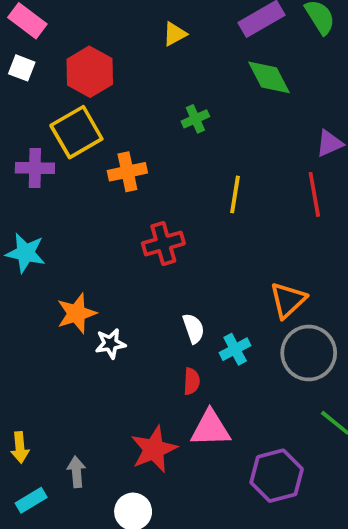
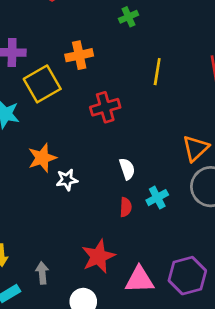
yellow square: (76, 132) -> (42, 84), moved
cyan cross: (235, 349) -> (157, 198), moved
pink triangle: (210, 428) -> (139, 280), moved

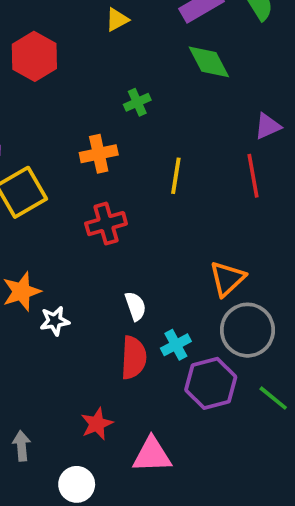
orange cross: (79, 55) -> (99, 154), moved
red semicircle: (126, 207) -> (134, 358), size x1.6
red star: (98, 256) -> (97, 424), size x0.7
purple hexagon: (187, 276) -> (211, 383), moved

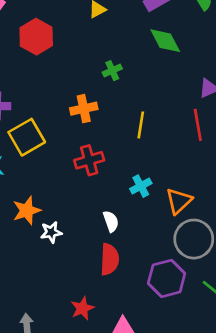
cyan cross: (176, 345) -> (141, 186), moved

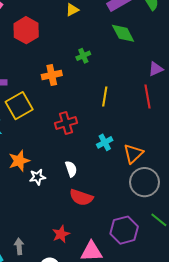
orange cross: (84, 109) -> (52, 75), moved
white semicircle: (111, 221) -> (71, 169), moved
red semicircle: (110, 259) -> (81, 197), turned 105
purple hexagon: (167, 278) -> (124, 230), moved

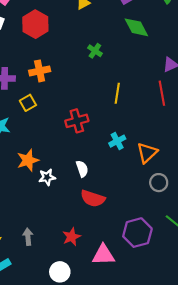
green cross: (83, 56) -> (95, 51), turned -32
orange cross: (52, 75) -> (40, 71), moved
yellow square: (19, 106) -> (28, 103), size x0.6
gray circle: (144, 182) -> (159, 183), size x0.6
gray arrow: (19, 246) -> (28, 237), moved

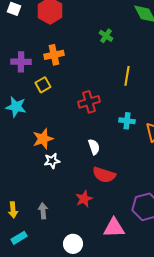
cyan cross: (117, 141) -> (127, 121), turned 35
white star: (47, 177) -> (52, 161), moved
red star: (72, 237) -> (84, 199), moved

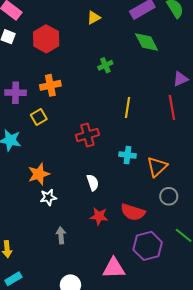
green cross: (106, 36) -> (105, 65), turned 32
red semicircle: (104, 175) -> (133, 212), moved
red star: (84, 199) -> (99, 216), moved, turned 30
gray arrow: (43, 211) -> (61, 235), moved

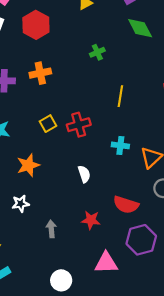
yellow square: (39, 117) -> (48, 124), moved
white star: (48, 197) -> (21, 204), moved
red star: (99, 216) -> (91, 220), moved

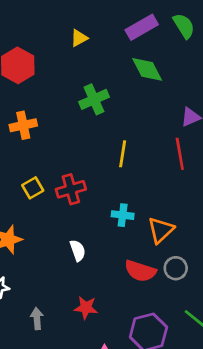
green cross: (97, 52) -> (94, 99), size x1.5
red semicircle: (126, 205) -> (140, 271), moved

